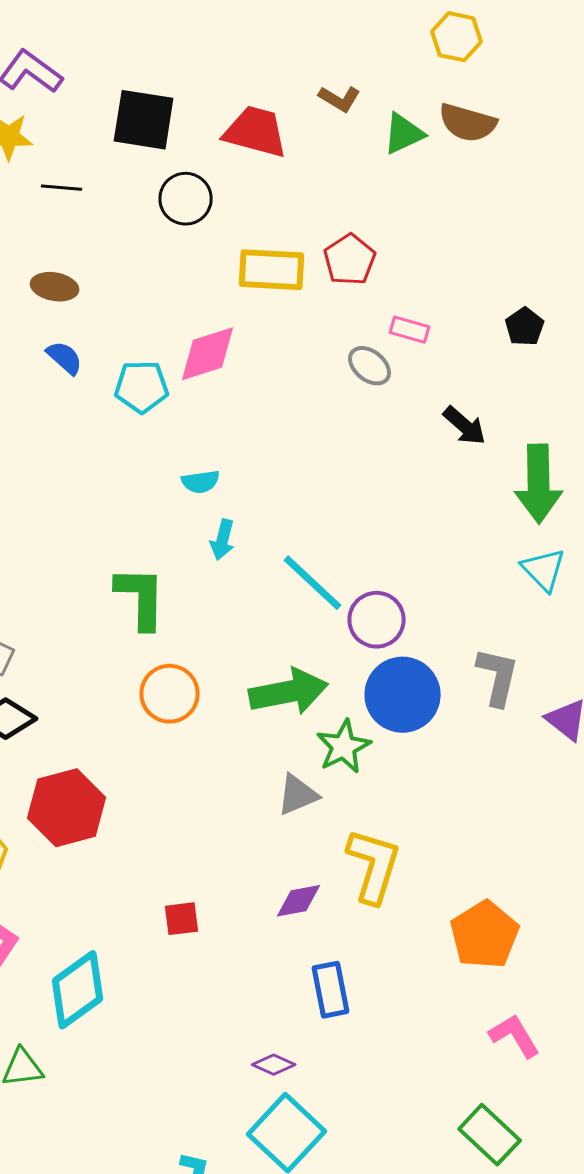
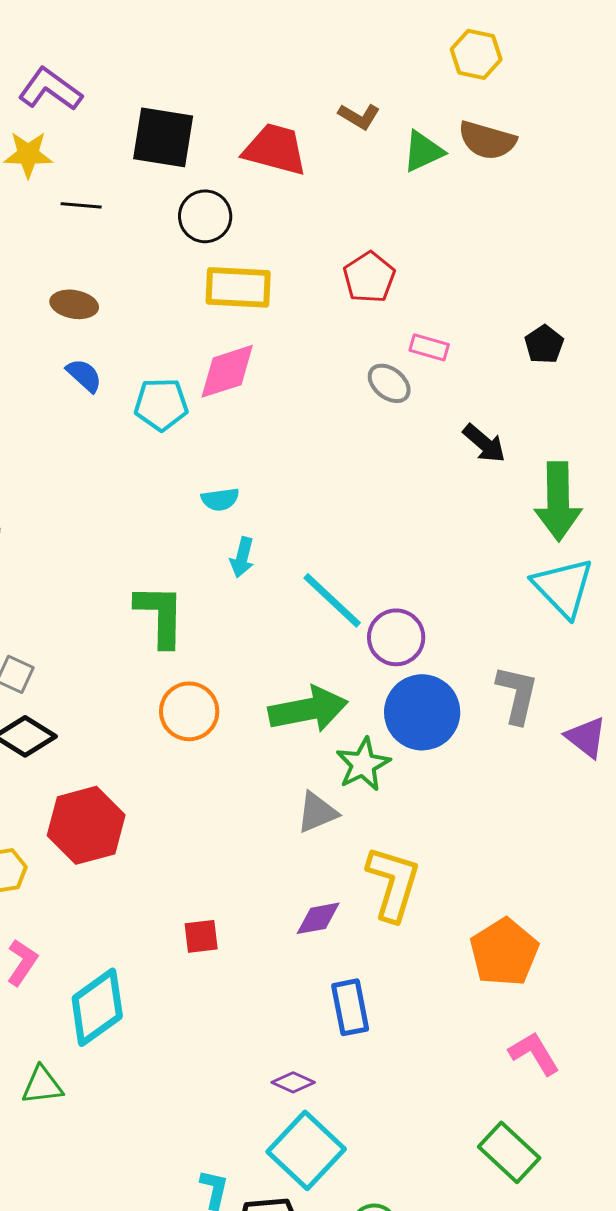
yellow rectangle: (272, 270) -> (238, 287), moved
cyan triangle: (544, 570) -> (563, 587), size x1.4

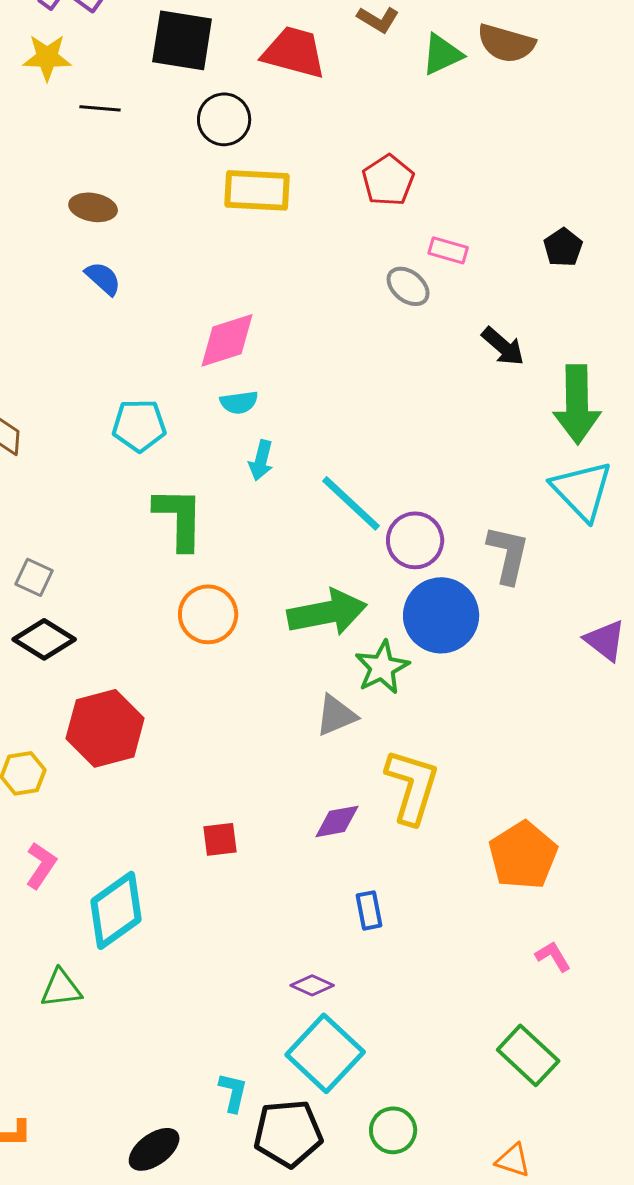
pink diamond: (227, 371) -> (227, 340), moved
cyan pentagon: (161, 404) -> (139, 425), moved
gray L-shape: (517, 694) -> (508, 554), moved
blue rectangle: (350, 1007) -> (369, 910), size x0.7
pink L-shape: (534, 1053) -> (553, 956), size x0.7

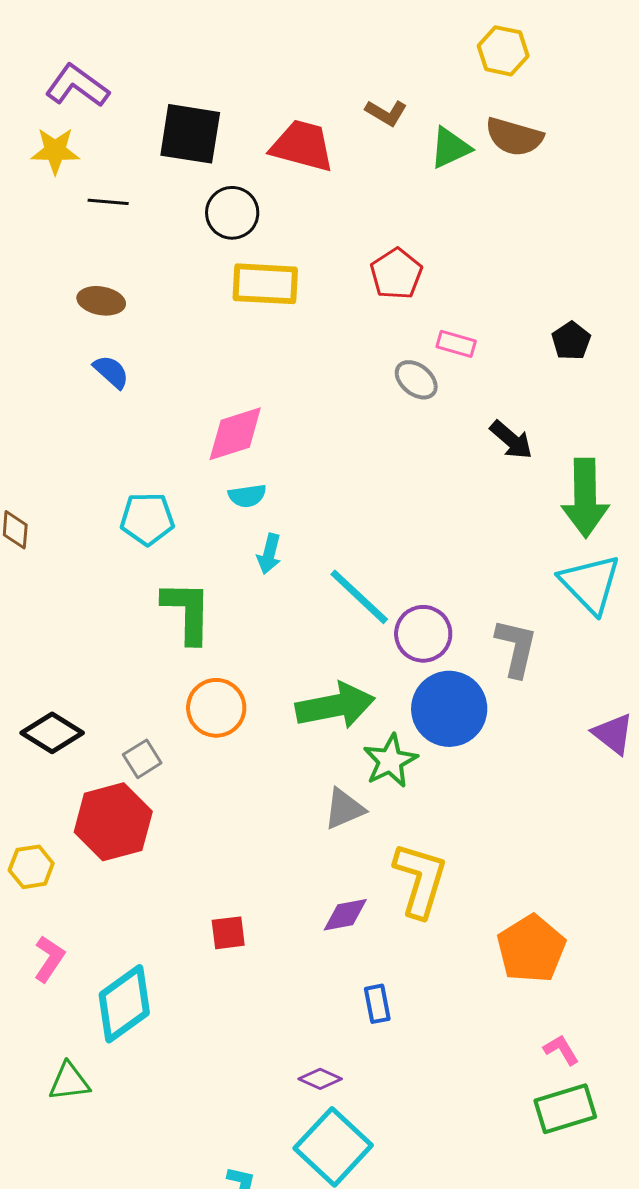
gray square: (34, 577) -> (142, 759), moved, turned 33
green rectangle: (528, 1055) -> (565, 1109), moved, turned -60

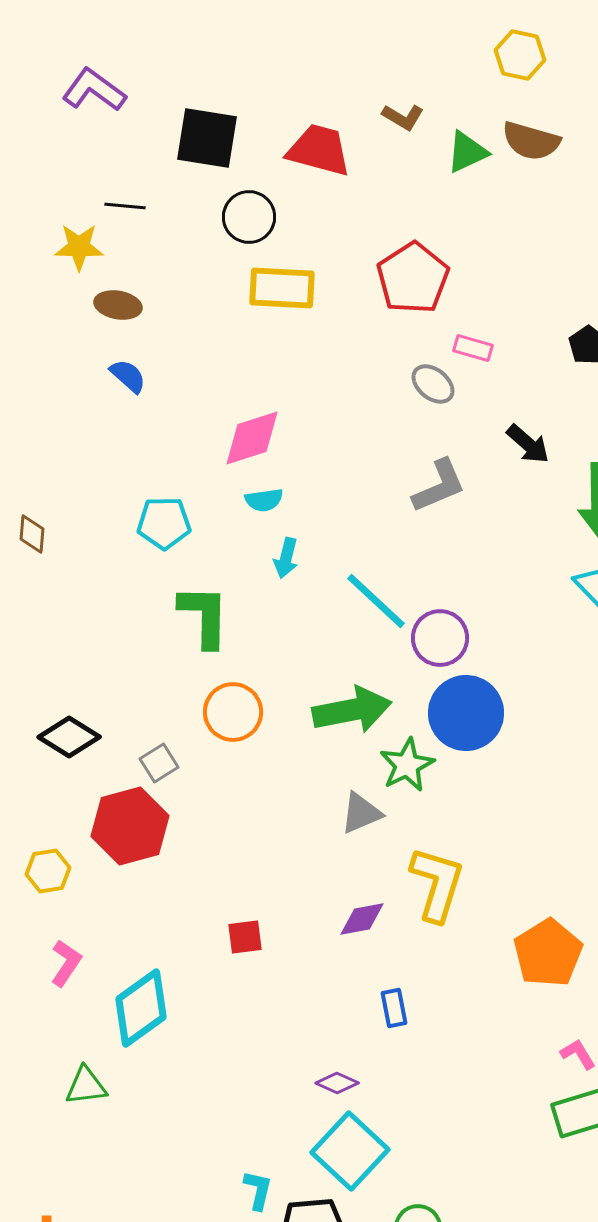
yellow star: (55, 151) -> (79, 247), moved
red pentagon: (396, 274) -> (413, 278), size x1.4
gray L-shape: (516, 648) -> (439, 486), moved, turned 54

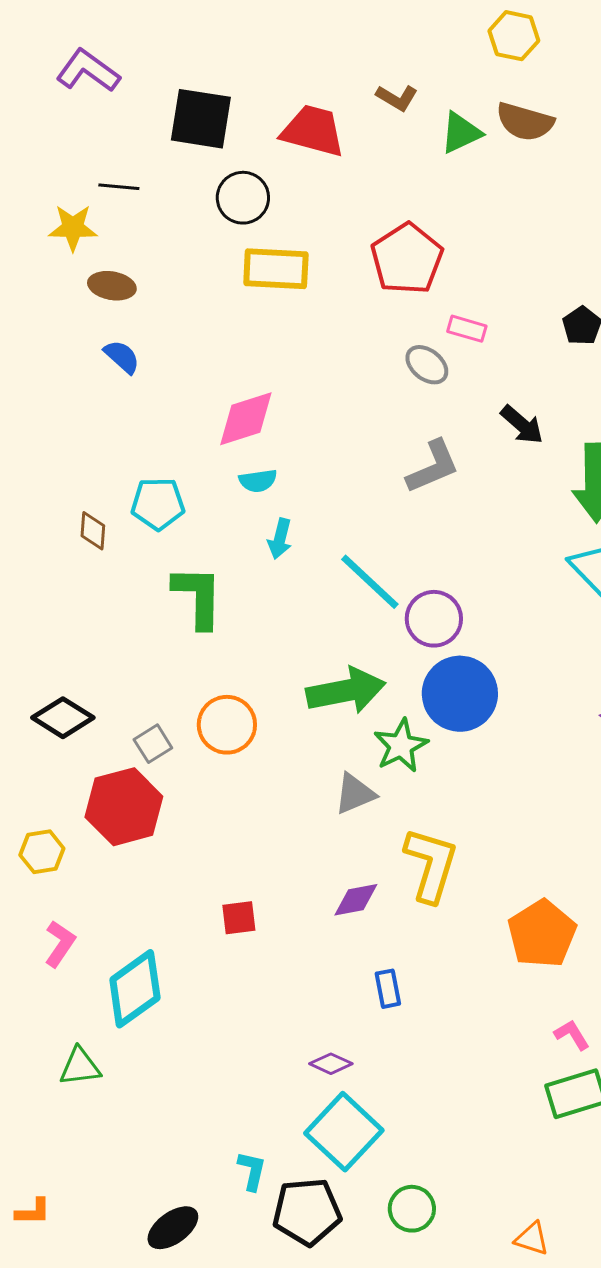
brown diamond: (32, 534) -> (93, 531), moved
orange circle: (233, 712) -> (227, 725), moved

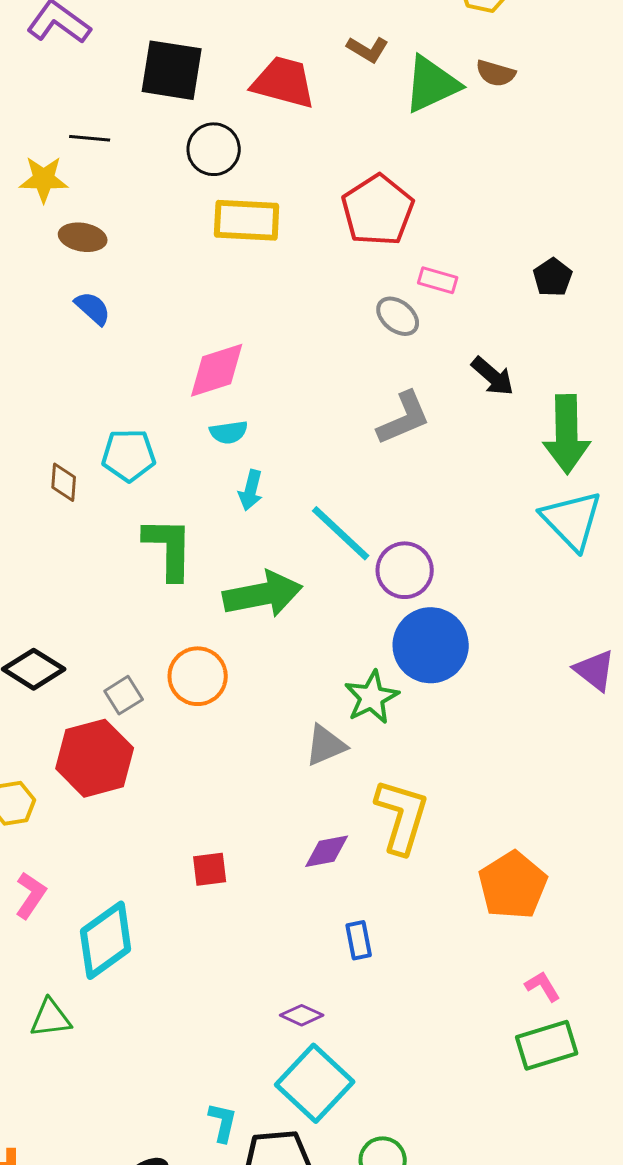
brown semicircle: (525, 122) -> (496, 73), size x0.7
green triangle: (461, 133) -> (432, 84), size x1.4
green arrow: (346, 691) -> (263, 594), moved

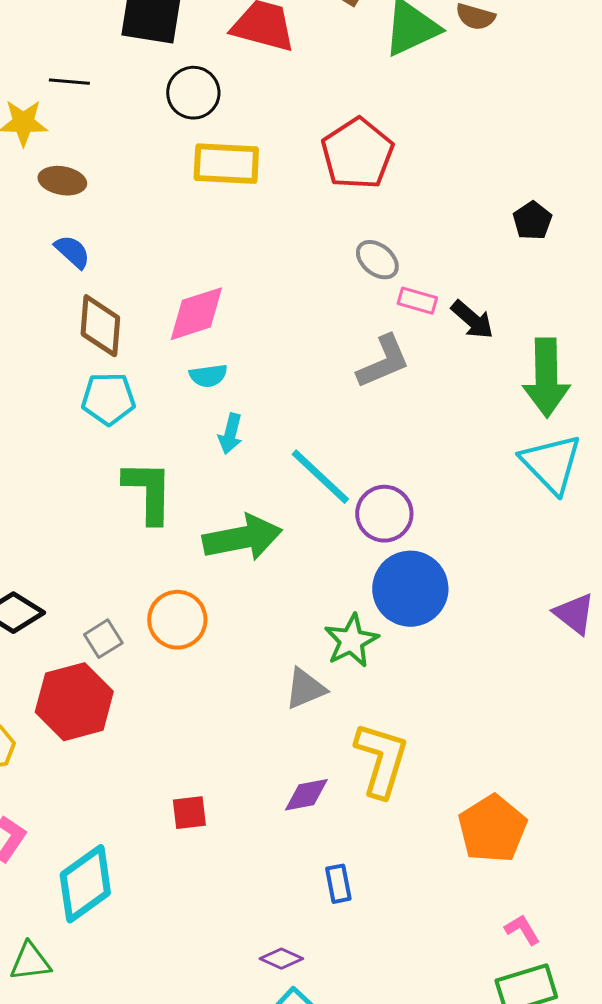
pink rectangle: (438, 280) -> (417, 301), moved
brown diamond: (64, 482) -> (100, 326), moved, size x1.6

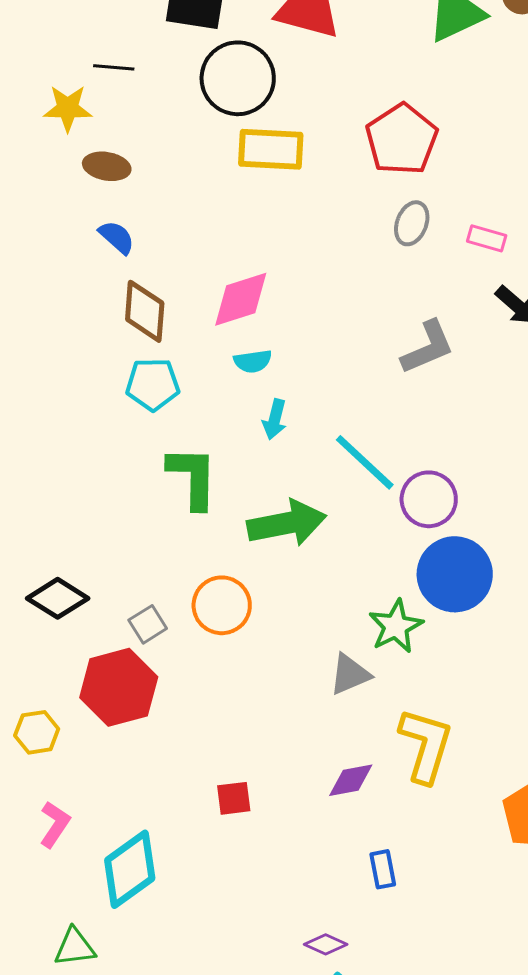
black circle: (193, 93) -> (238, 78), size x1.4
gray ellipse: (377, 260) -> (412, 223), moved, turned 72
pink rectangle: (417, 301) -> (487, 238), moved

